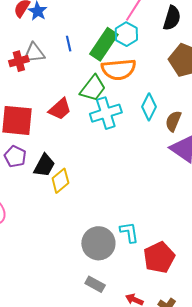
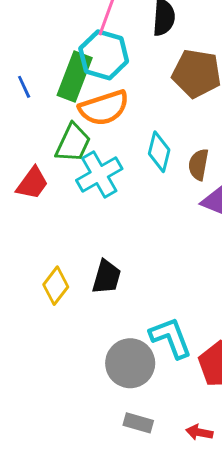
cyan hexagon: (126, 34) -> (104, 55), size x1.4
black trapezoid: (44, 165) -> (107, 277), moved
cyan L-shape: (129, 232) -> (171, 338), size x1.4

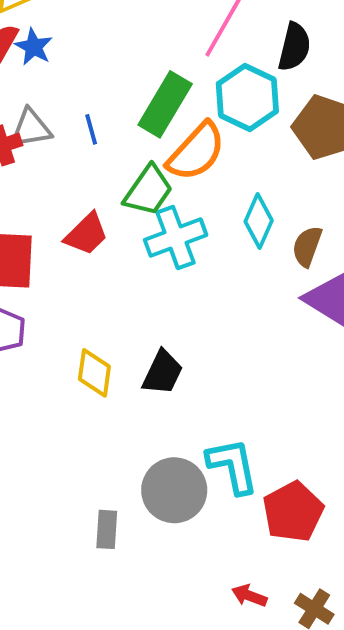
cyan hexagon: (104, 55) -> (247, 97), moved
blue line: (24, 87) -> (91, 129), moved
orange semicircle: (104, 108) -> (196, 152), turned -39
yellow diamond: (56, 286) -> (94, 373), turned -39
gray rectangle: (138, 423) -> (107, 529), moved, turned 68

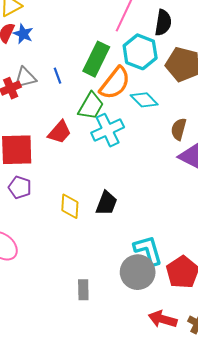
cyan diamond: (259, 221) -> (144, 100), moved, turned -64
gray circle: (174, 490) -> (138, 272), moved
red arrow: (249, 596) -> (163, 319), size x1.5

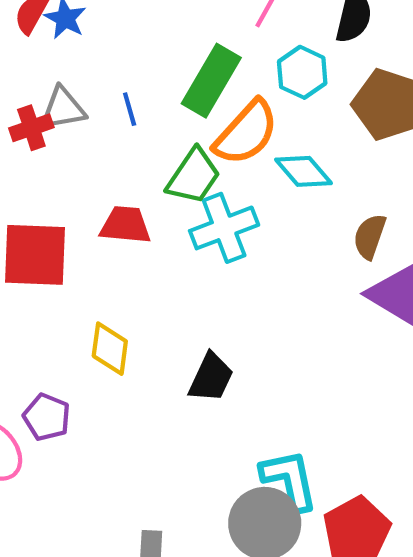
cyan hexagon: (140, 52) -> (302, 72), size x0.7
red trapezoid: (60, 132) -> (125, 225), turned -130
purple pentagon: (20, 187) -> (47, 417), moved
yellow diamond: (70, 206) -> (110, 349), moved

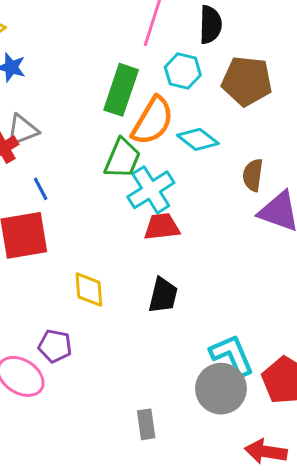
blue line: (130, 109) -> (41, 189), moved
red trapezoid: (125, 225) -> (162, 227), moved

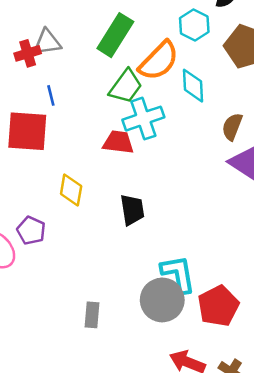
green rectangle: (121, 90) -> (115, 35), moved
cyan diamond: (198, 139) -> (193, 86), turned 36
red trapezoid: (162, 227) -> (118, 142), moved
black trapezoid: (163, 295) -> (132, 210), turned -36

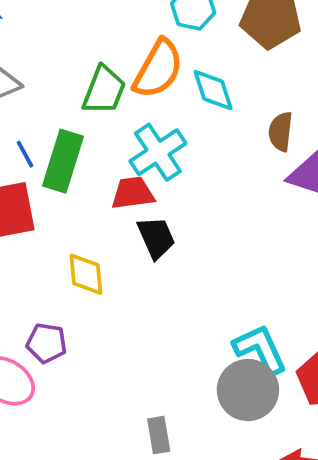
green rectangle: (115, 35) -> (63, 161), moved
green trapezoid: (126, 86) -> (104, 90), moved
black trapezoid: (132, 210) -> (156, 238), moved

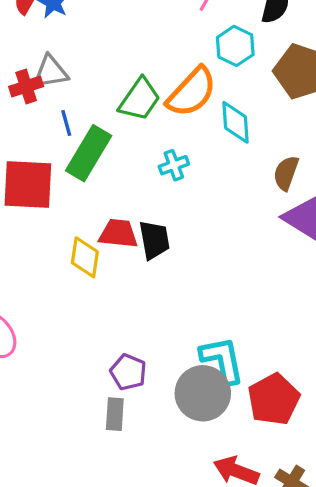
cyan cross: (158, 152) -> (174, 165), size x0.6
blue line: (25, 154) -> (66, 123), moved
red trapezoid: (133, 193) -> (118, 234), moved
purple pentagon: (47, 343) -> (128, 372), moved

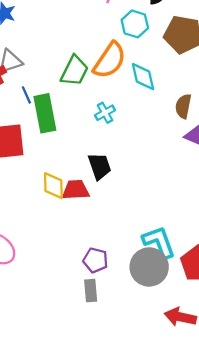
green rectangle: (89, 153) -> (45, 113), turned -33
red trapezoid: (118, 234) -> (76, 190), moved

